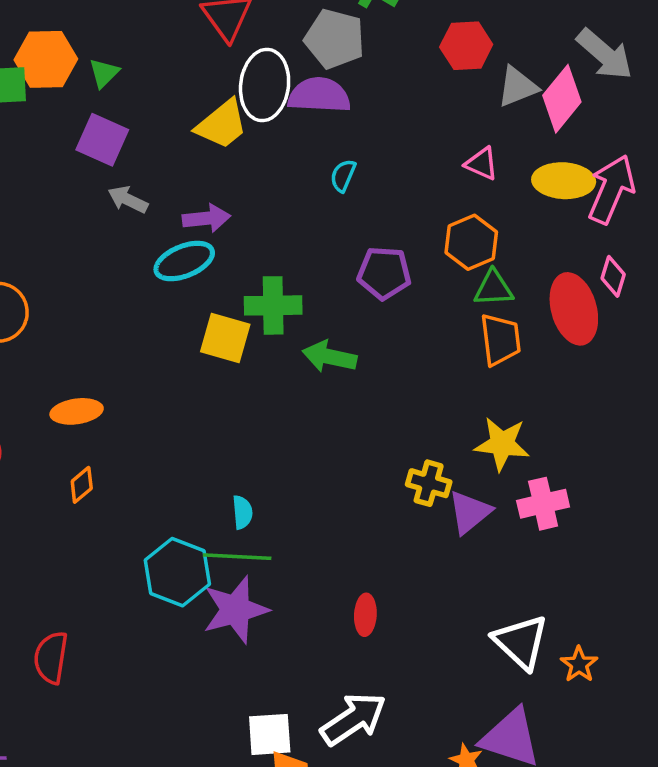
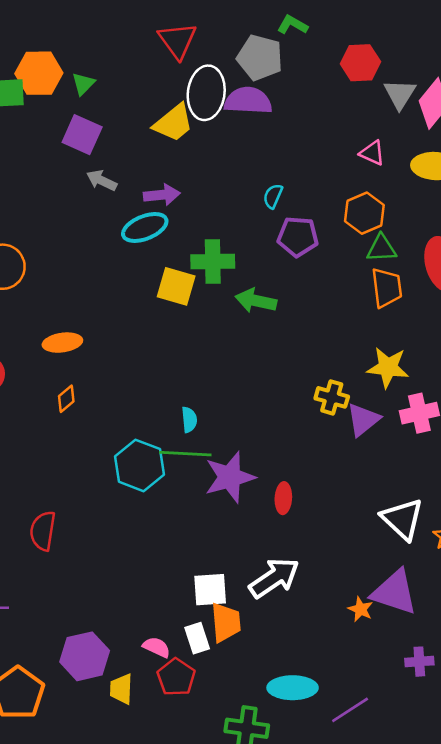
gray triangle: (517, 87) -> (400, 94), turned -36
cyan semicircle: (343, 176) -> (273, 196), moved
purple star: (235, 610) -> (230, 477), moved

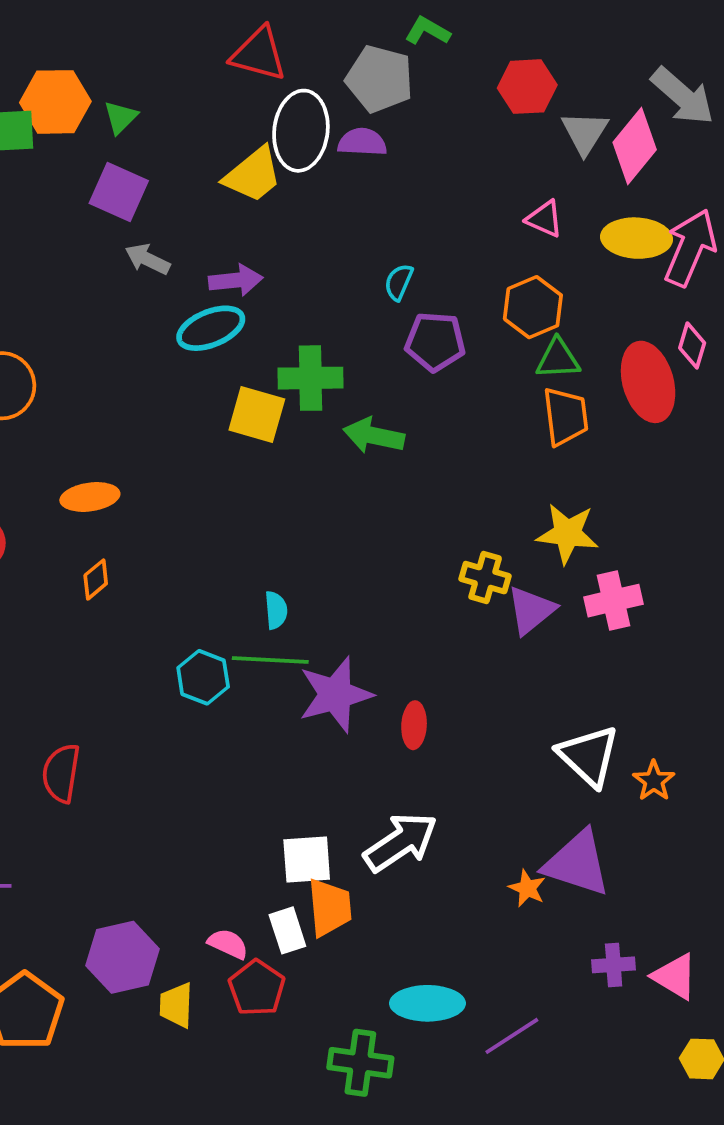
red triangle: (177, 41) -> (259, 54), turned -39
purple semicircle: (248, 101) -> (362, 142), size x0.7
cyan hexagon: (140, 465) -> (203, 677), size x0.7

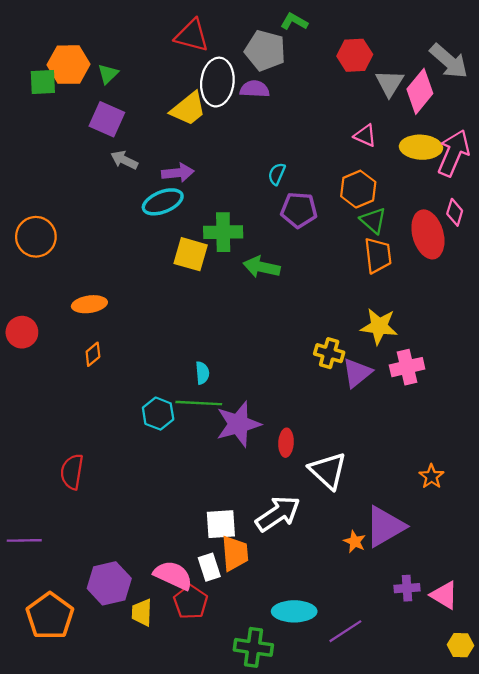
green triangle: (558, 359) -> (373, 220), turned 44
white triangle: (589, 756) -> (328, 471), moved
purple triangle: (577, 863) -> (385, 526), turned -48
pink semicircle: (228, 944) -> (173, 575), size x1.6

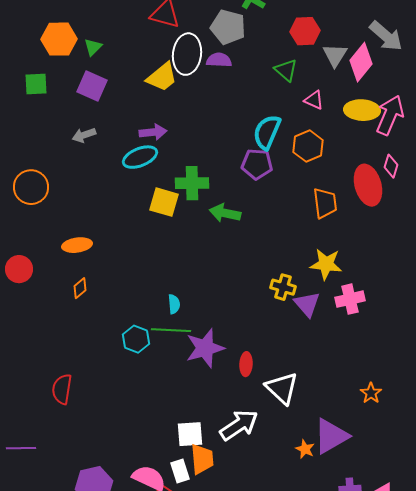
green square: (43, 82) -> (36, 84), moved
gray arrow: (124, 160) -> (84, 135), moved, turned -45
cyan semicircle: (277, 174) -> (267, 132), moved, size x1.8
green triangle: (373, 220) -> (286, 70), moved
purple triangle: (357, 373) -> (307, 304), turned -32

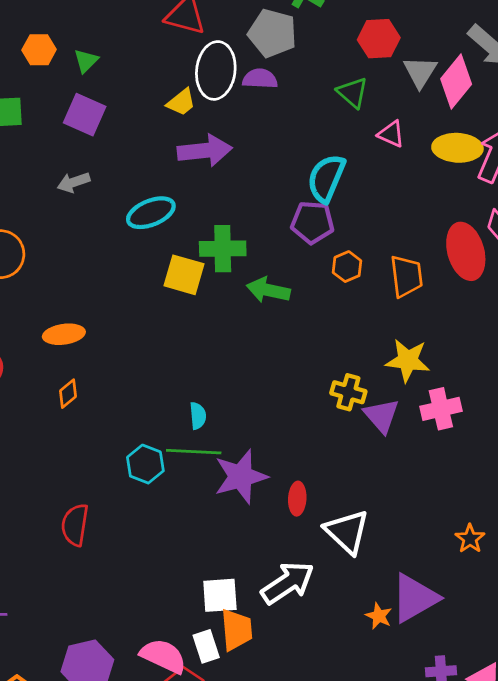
orange hexagon: (59, 39) -> (39, 50), size x0.7
yellow trapezoid: (162, 77) -> (181, 102), size x0.7
purple arrow: (153, 132) -> (205, 151), moved, size x1.4
orange hexagon: (308, 146) -> (347, 267), moved, size x0.7
red semicircle: (62, 389) -> (75, 525), moved

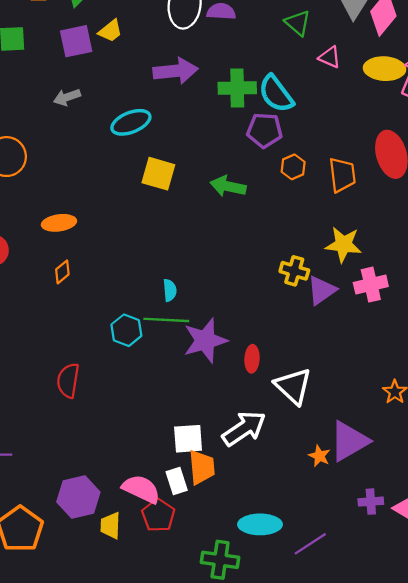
yellow trapezoid: (181, 102) -> (110, 31), moved
purple square: (85, 115) -> (76, 41), turned -36
cyan semicircle: (326, 178) -> (276, 94), turned -60
green cross: (223, 249) -> (237, 88), moved
purple triangle: (382, 416) -> (322, 290), turned 36

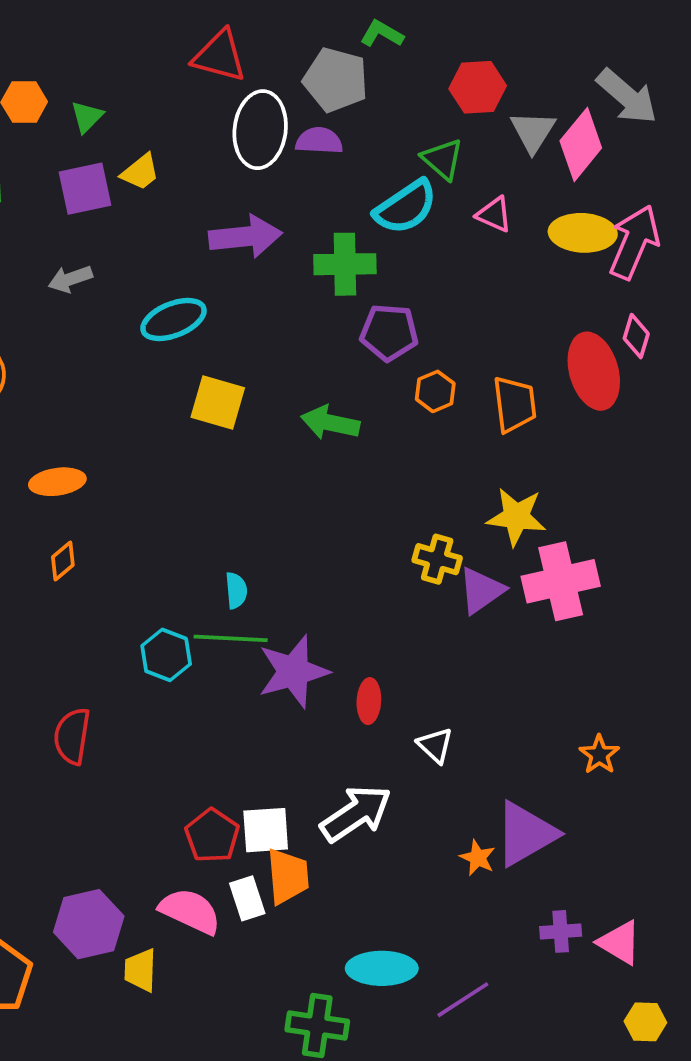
cyan semicircle: (276, 94) -> (406, 207), moved, turned -87
pink cross: (371, 285) -> (561, 581), size x1.4
white triangle: (293, 386) -> (435, 745), size x0.6
red pentagon: (158, 515) -> (212, 836), moved

